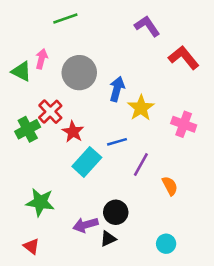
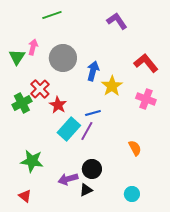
red L-shape: (184, 58) -> (146, 63), moved
green triangle: (21, 71) -> (17, 57), turned 36
purple line: (141, 164) -> (87, 131), moved

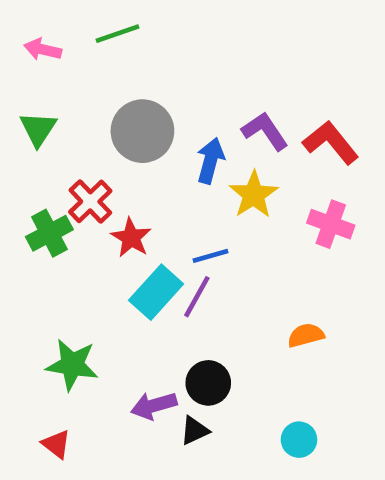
purple L-shape: (117, 21) -> (265, 131), moved
pink arrow: (33, 47) -> (43, 49), moved, turned -91
orange semicircle: (135, 148) -> (306, 335), turned -77

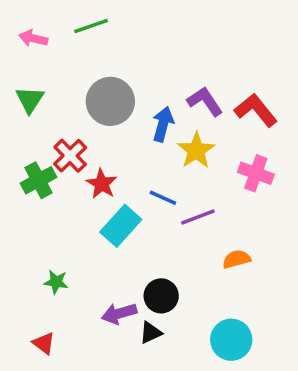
blue line: (211, 256) -> (163, 198), turned 40
purple line: (197, 297) -> (198, 217), moved, turned 40
green star: (72, 365) -> (56, 282), size x0.6
cyan circle: (299, 440) -> (231, 340), size x1.5

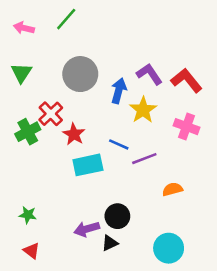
green line: (91, 26) -> (66, 19), turned -30
cyan rectangle: (121, 226) -> (88, 165), turned 36
green star: (56, 282) -> (28, 215), moved

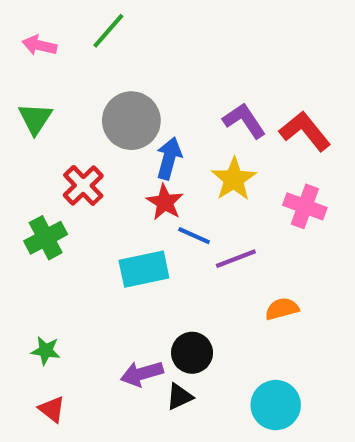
blue arrow: (119, 91) -> (169, 158), moved
green cross: (28, 132) -> (46, 238), moved
red star: (74, 134) -> (165, 202), moved

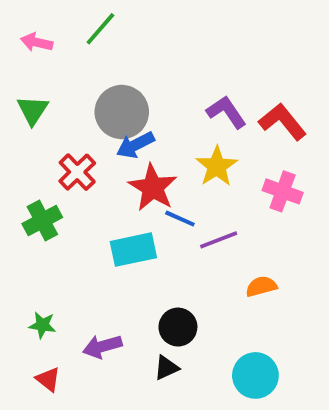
blue arrow: (169, 158) -> (135, 145), moved, turned -132
red star: (165, 202) -> (153, 188), size x1.4
purple arrow: (142, 374) -> (102, 346), moved

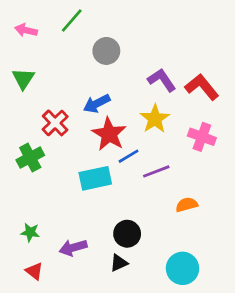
gray circle: (122, 112) -> (106, 51), moved, size x0.7
blue line: (180, 219) -> (128, 156), turned -55

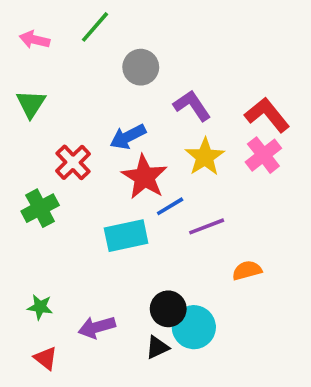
purple L-shape: (162, 80) -> (192, 106), moved
pink cross: (202, 137) -> (263, 155), moved, turned 32
cyan circle: (182, 268) -> (194, 327), moved

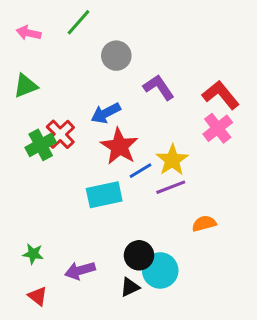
green triangle: (31, 104) -> (26, 86), turned 36
yellow star: (205, 157) -> (172, 160), moved
green cross: (40, 208) -> (41, 145), moved

